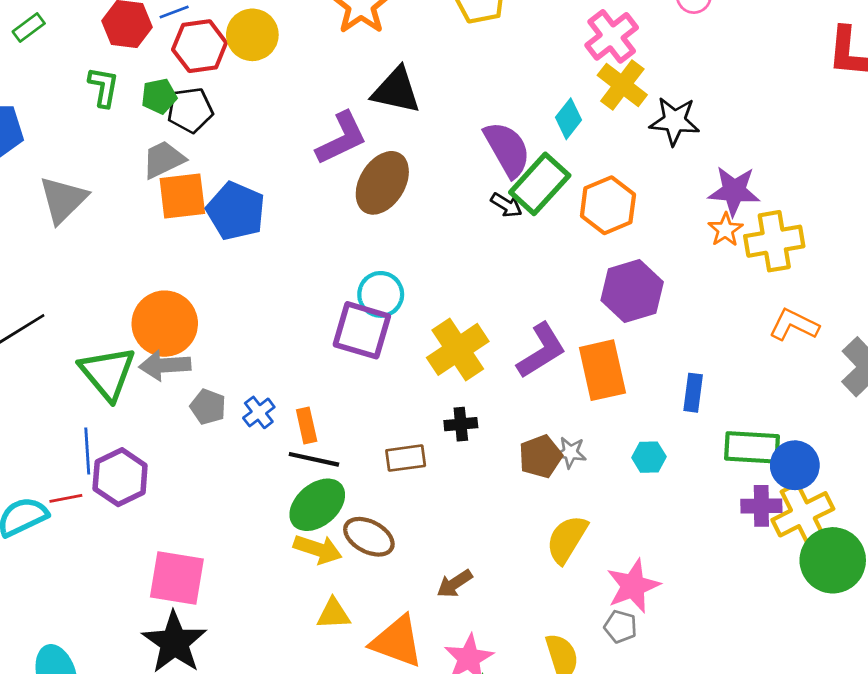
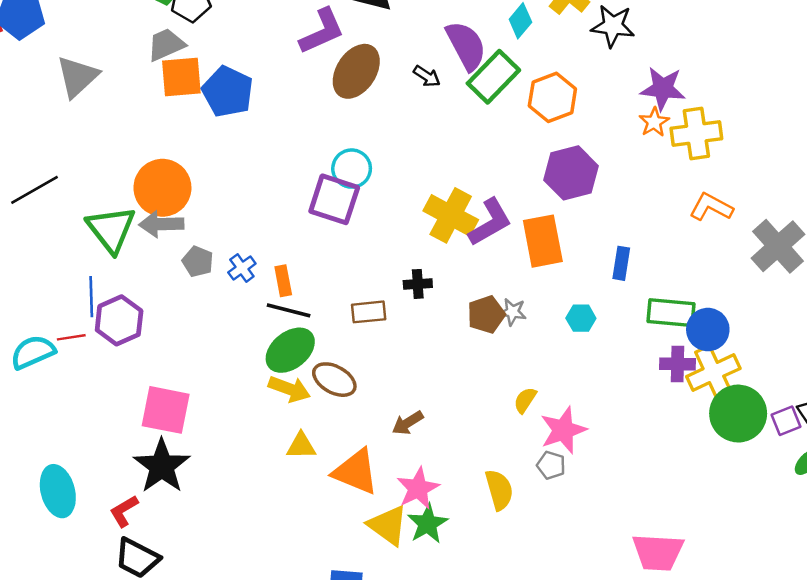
black arrow: (506, 205) -> (427, 76), moved
yellow cross: (458, 349) -> (451, 215), moved, turned -30
yellow semicircle: (567, 539) -> (525, 400), moved, size x0.6

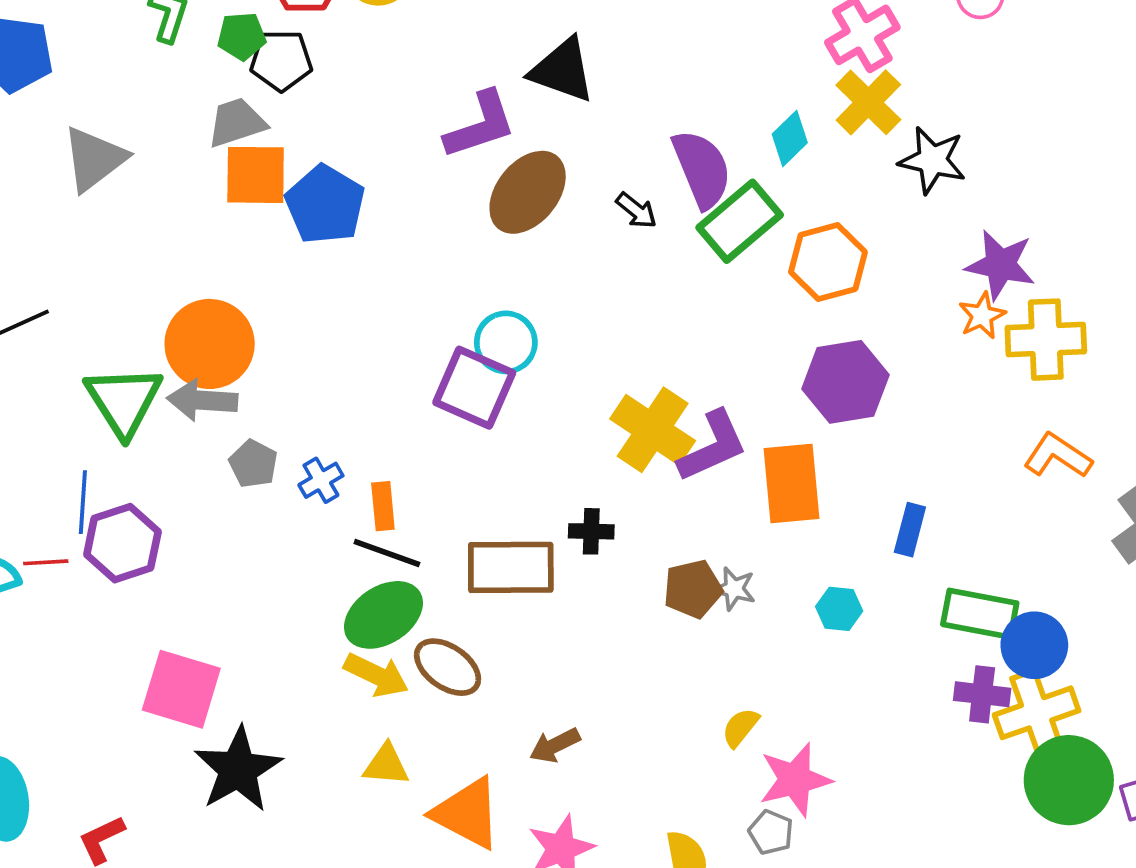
brown rectangle: (369, 312) -> (511, 567), size x1.6
black star: (162, 466) -> (238, 769), moved

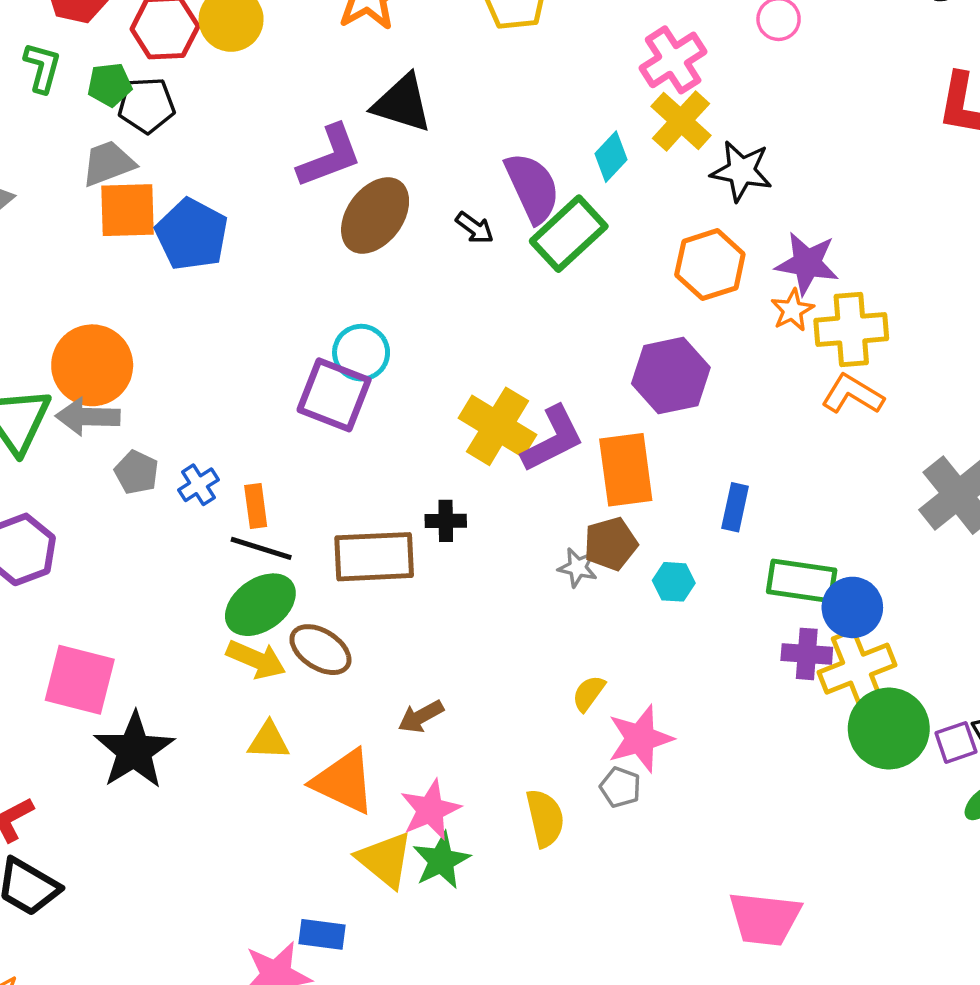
orange hexagon: (828, 262) -> (710, 265), moved
orange L-shape: (1058, 456) -> (853, 394), moved
brown pentagon: (693, 589) -> (611, 544), moved

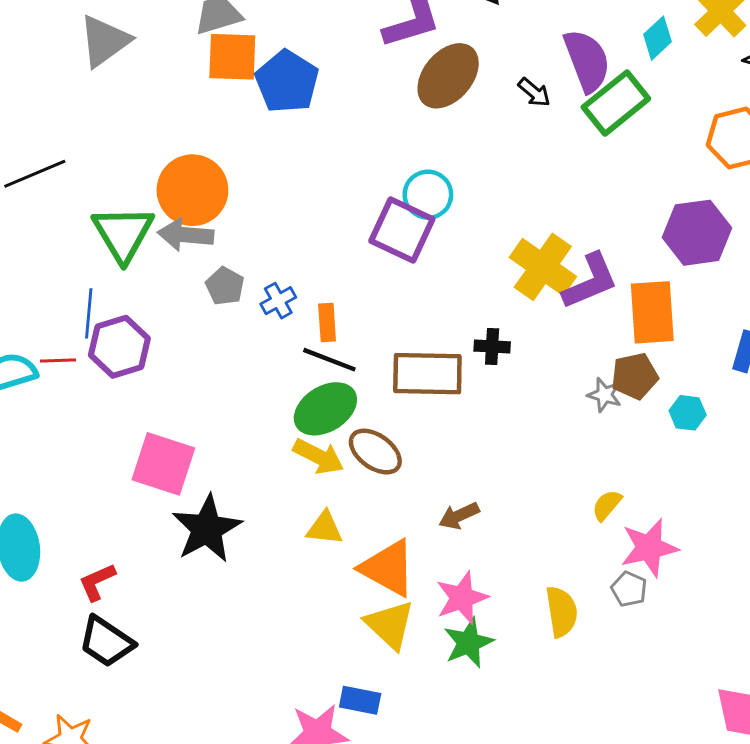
yellow triangle: (385, 860) -> (390, 625), moved

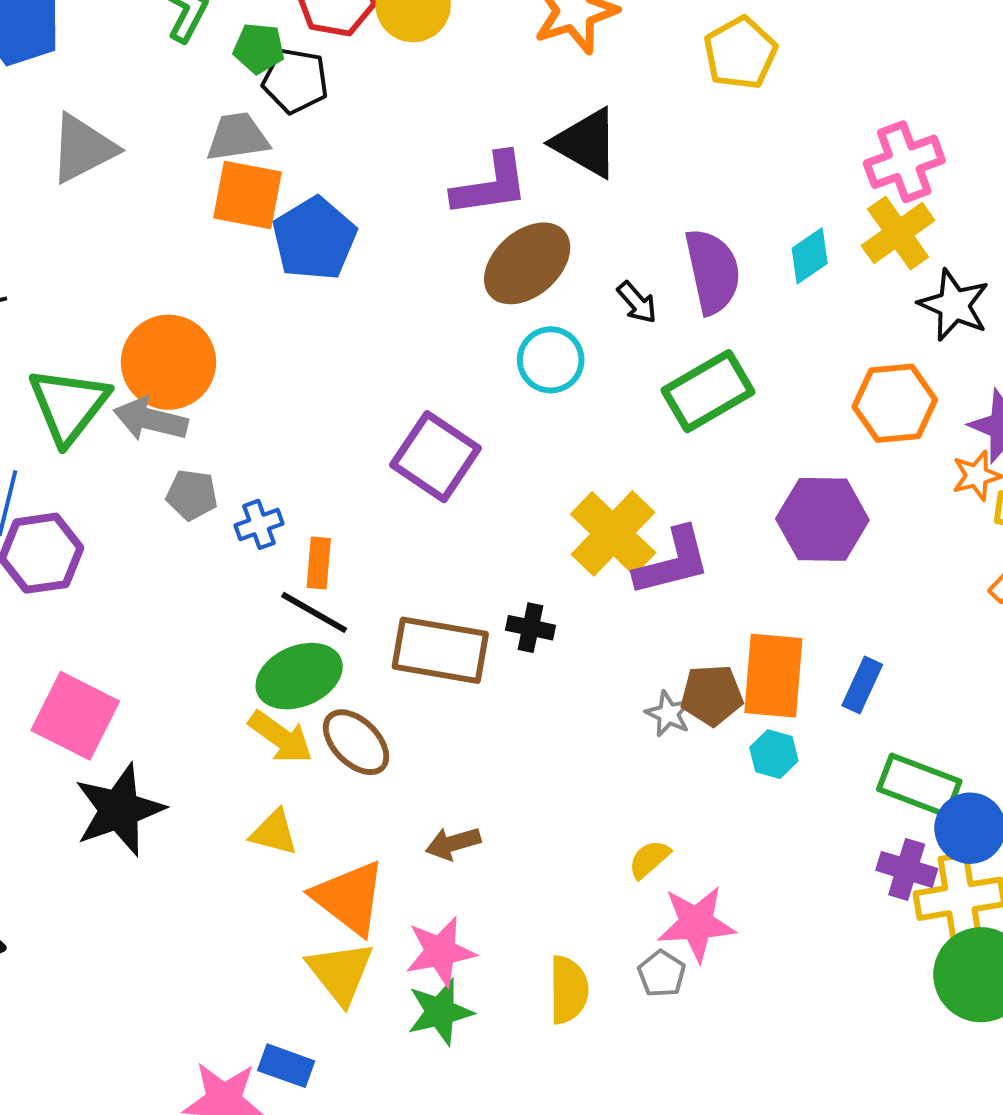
green rectangle: (616, 103) -> (708, 391), moved
cyan circle: (428, 195) -> (551, 360), moved
gray pentagon: (225, 286) -> (192, 495), turned -30
orange rectangle: (652, 312) -> (773, 676), moved

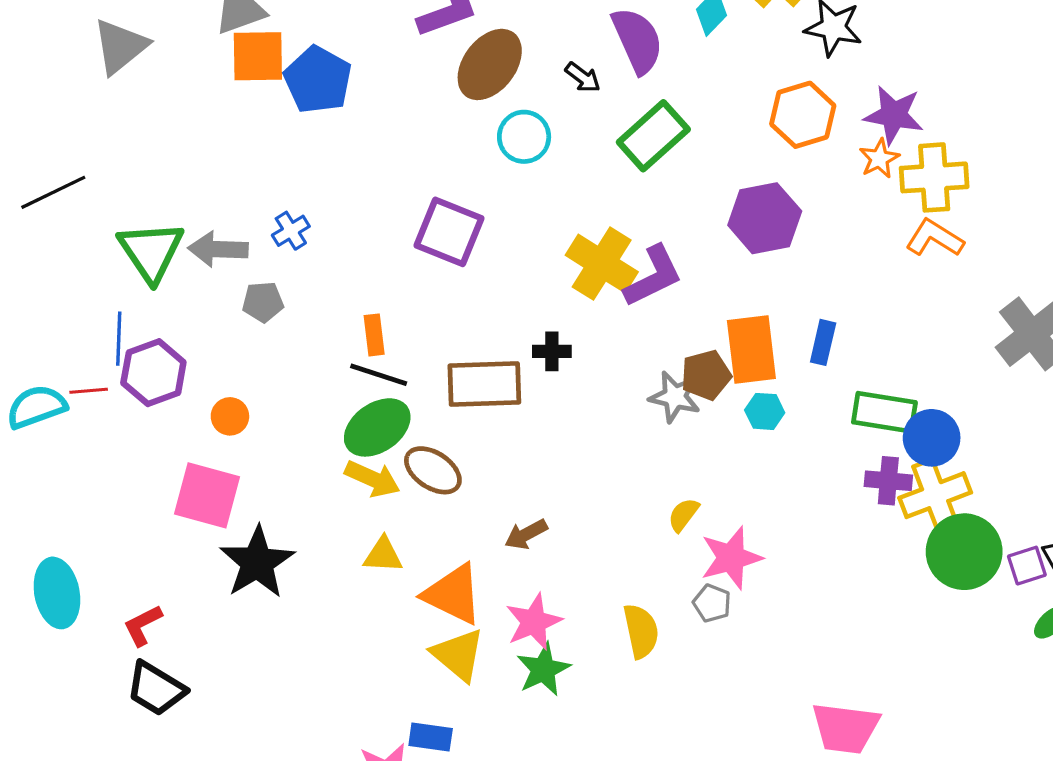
orange circle: (168, 362) -> (230, 416), moved, size x0.5
blue cross: (259, 524) -> (291, 231), moved
gray star: (668, 714) -> (675, 397), size x1.4

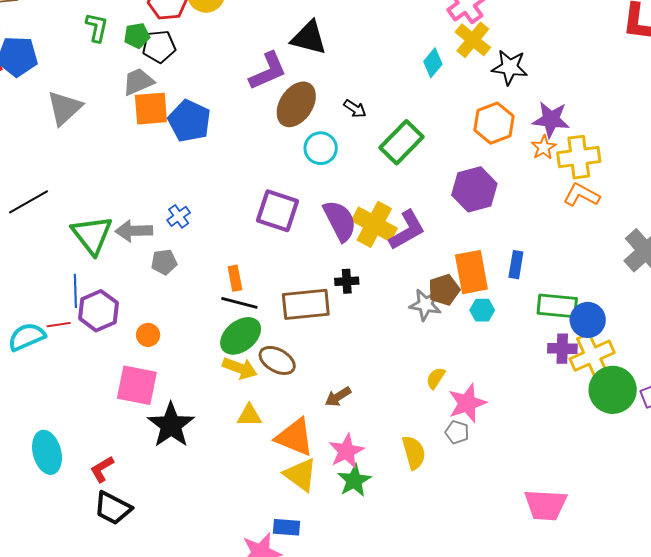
purple semicircle: (637, 40) -> (340, 221), moved

